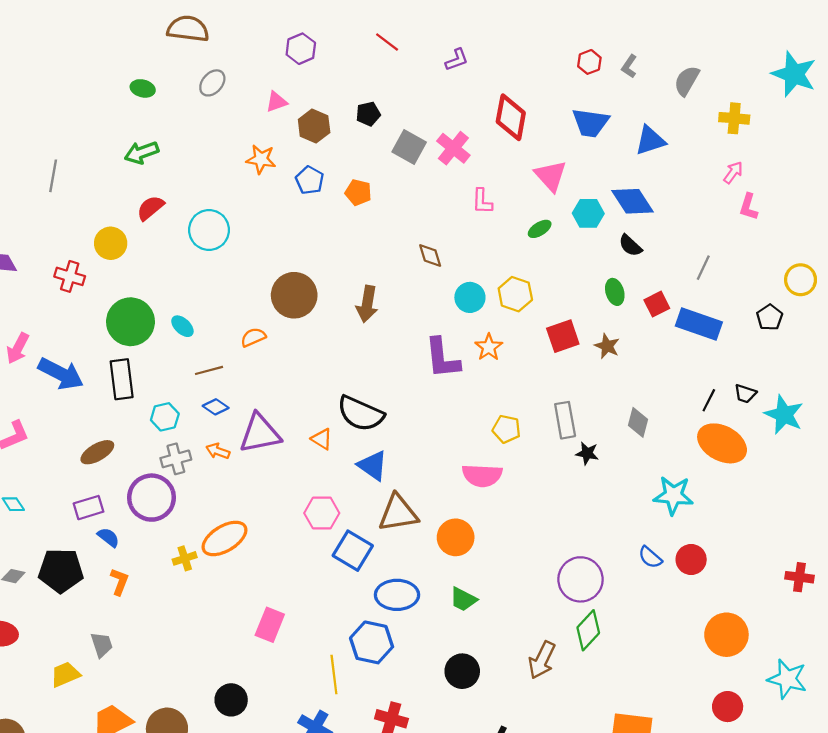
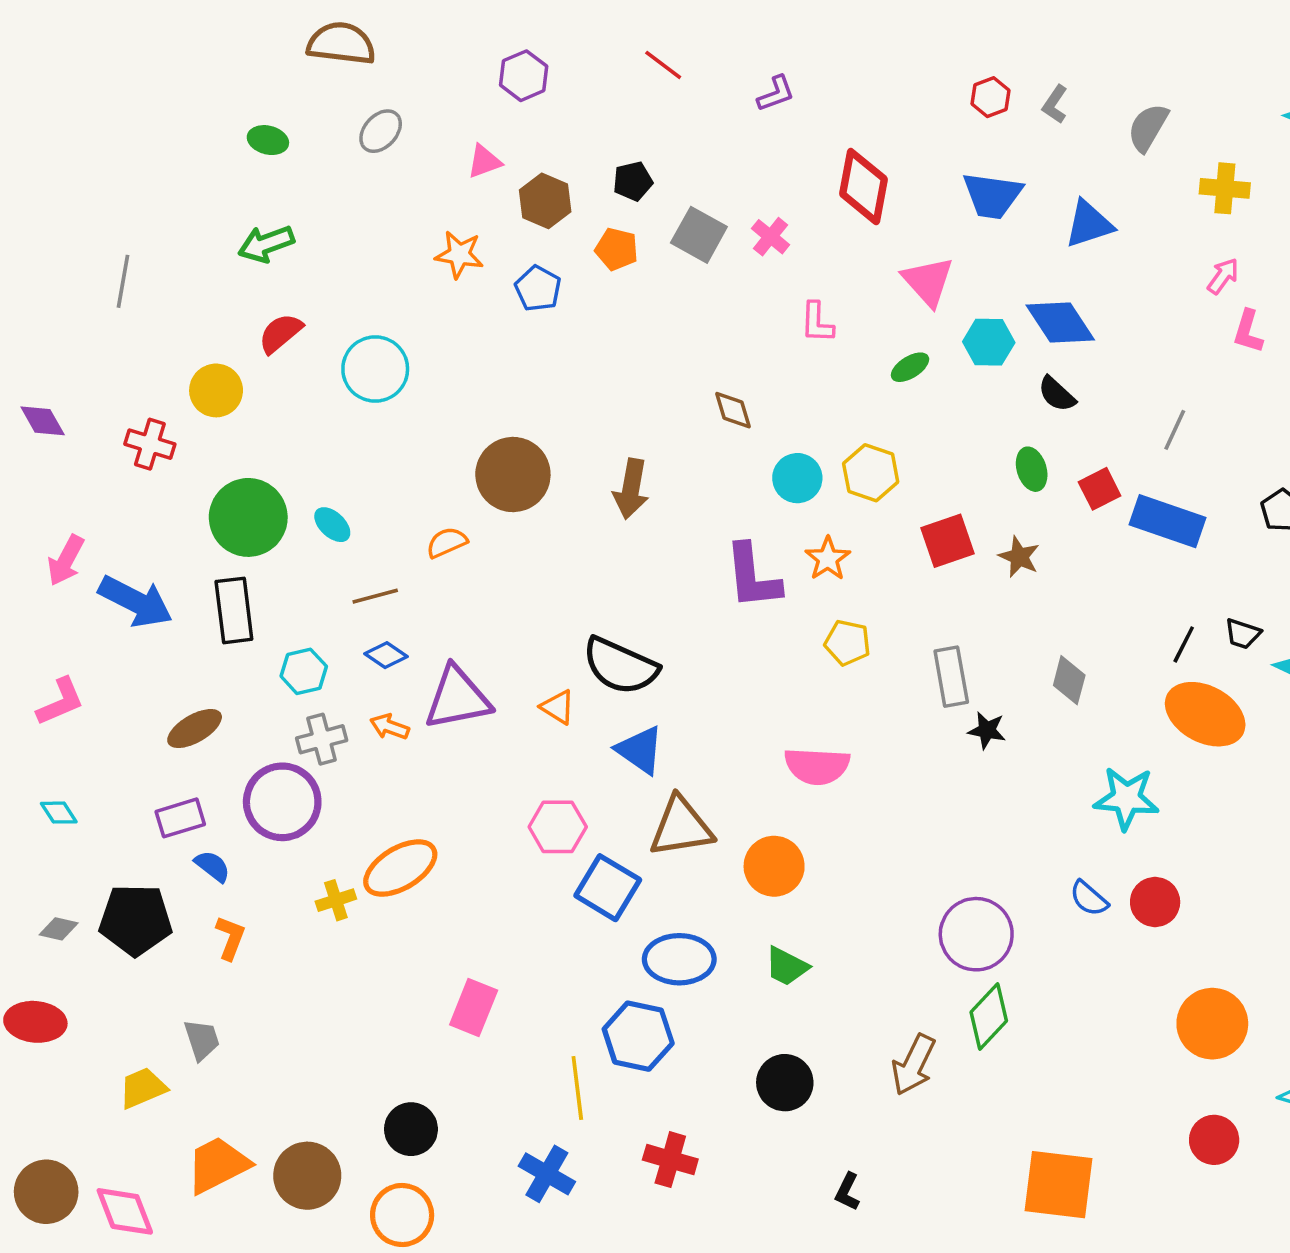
pink cross: (453, 148) -> (771, 237), size x0.7
orange pentagon: (358, 192) -> (617, 249), moved
yellow pentagon: (506, 429) -> (847, 643), moved

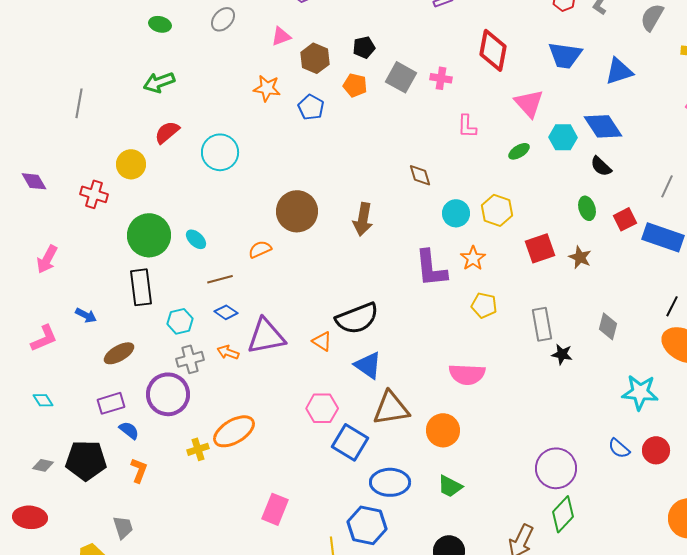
pink cross: (771, 237) -> (441, 78), turned -30
blue arrow: (136, 602) -> (86, 315), moved, size x0.5
black semicircle: (620, 666) -> (357, 318), turned -45

